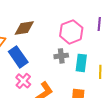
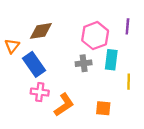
cyan rectangle: (81, 63) -> (111, 60), moved
pink cross: (23, 81) -> (40, 92), turned -35

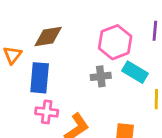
cyan rectangle: (111, 60) -> (135, 72), turned -66
blue rectangle: (34, 64) -> (40, 78), turned 40

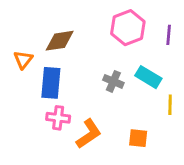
pink hexagon: (115, 42) -> (128, 28), moved
gray cross: (101, 76) -> (113, 81), turned 30

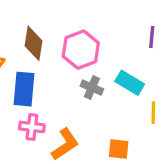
pink hexagon: (128, 28) -> (81, 50), moved
brown diamond: (60, 41) -> (33, 43), turned -72

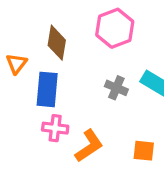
pink hexagon: (81, 50) -> (115, 28), moved

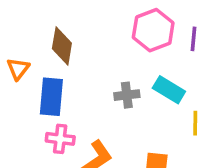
pink hexagon: (115, 28) -> (153, 30), moved
gray cross: (116, 88) -> (127, 95), turned -30

